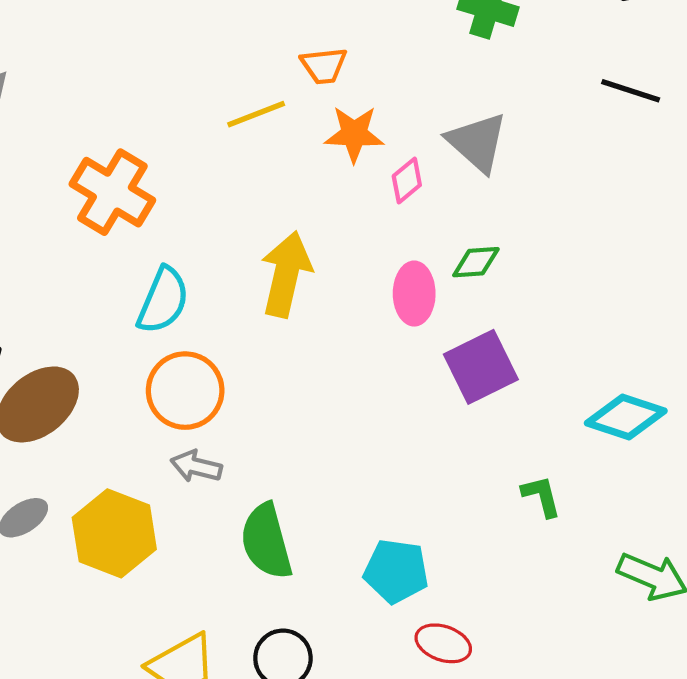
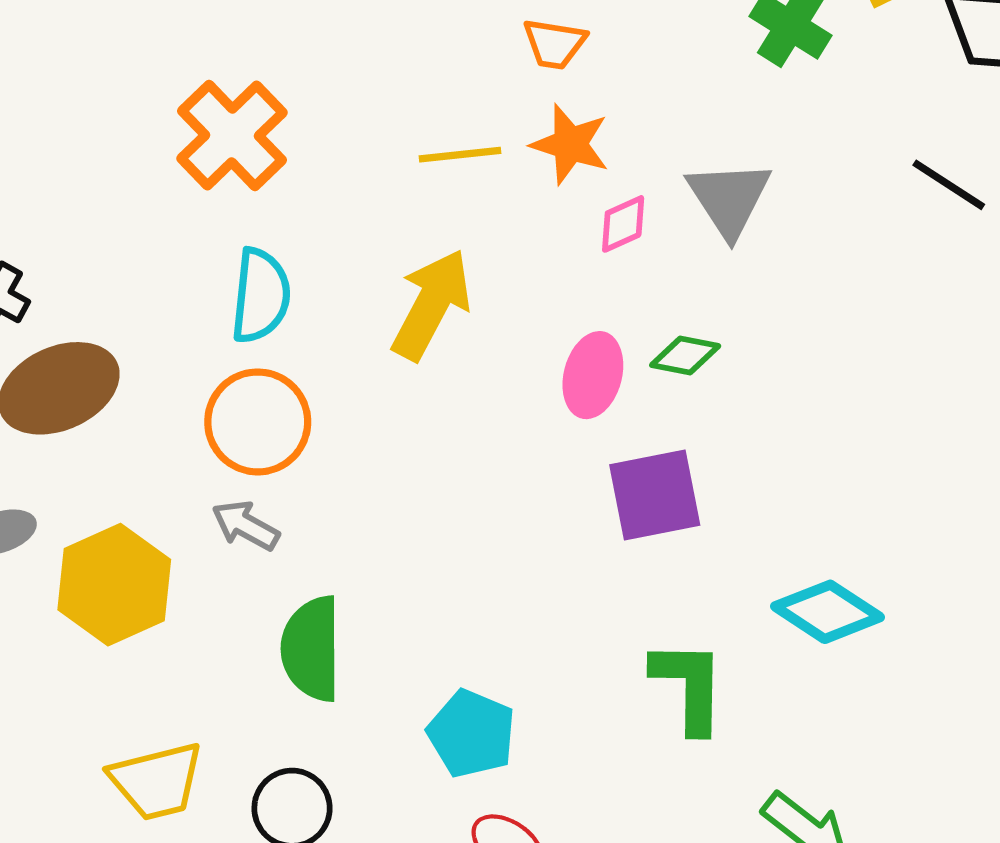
yellow line: (256, 114) -> (460, 155), moved
cyan semicircle: (163, 300) -> (261, 296), turned -32
green L-shape: (541, 496) -> (689, 686), size x1.6

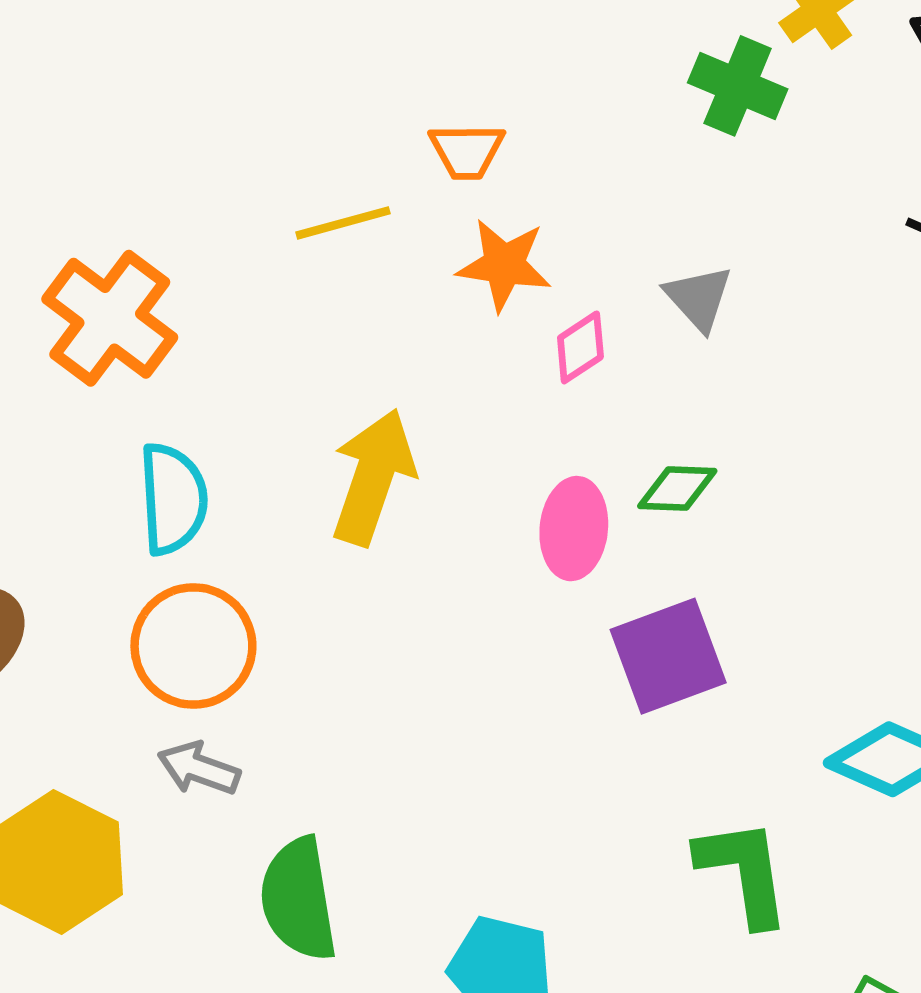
yellow line: (460, 155) -> (343, 223), moved
gray triangle: (729, 199) -> (699, 298), size x0.7

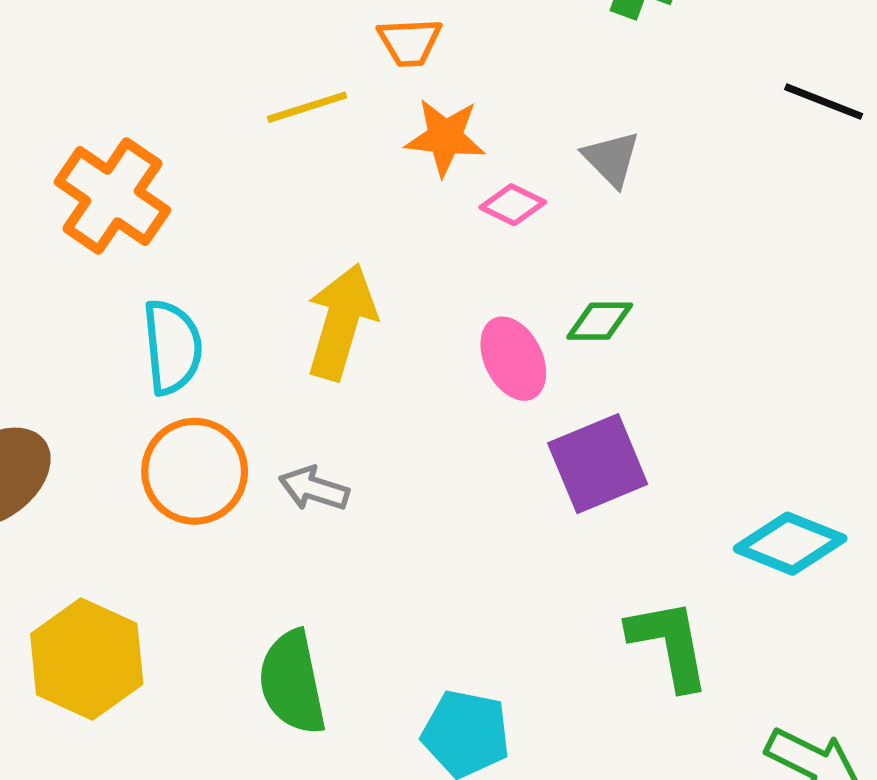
pink diamond: (580, 347) -> (513, 205), turned 62
pink ellipse: (574, 529) -> (513, 359), turned -30
gray arrow: (199, 768) -> (314, 489), moved

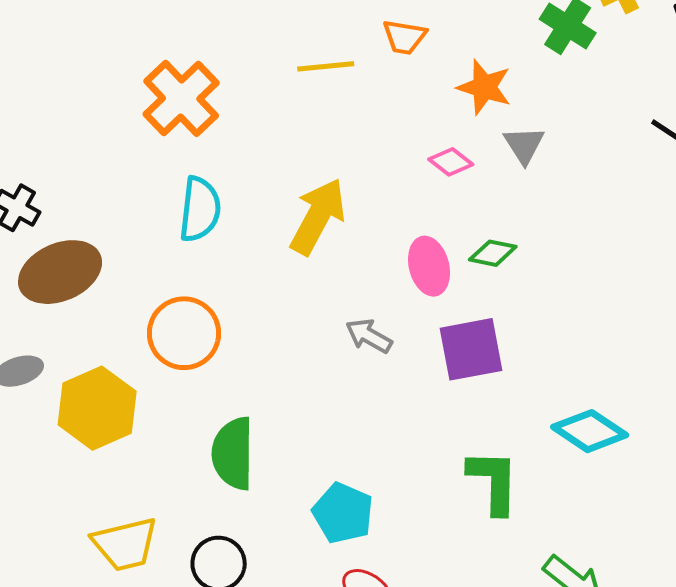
orange star: (445, 137) -> (484, 87), moved
orange circle: (195, 471) -> (184, 333), moved
gray arrow: (314, 489) -> (369, 336), moved

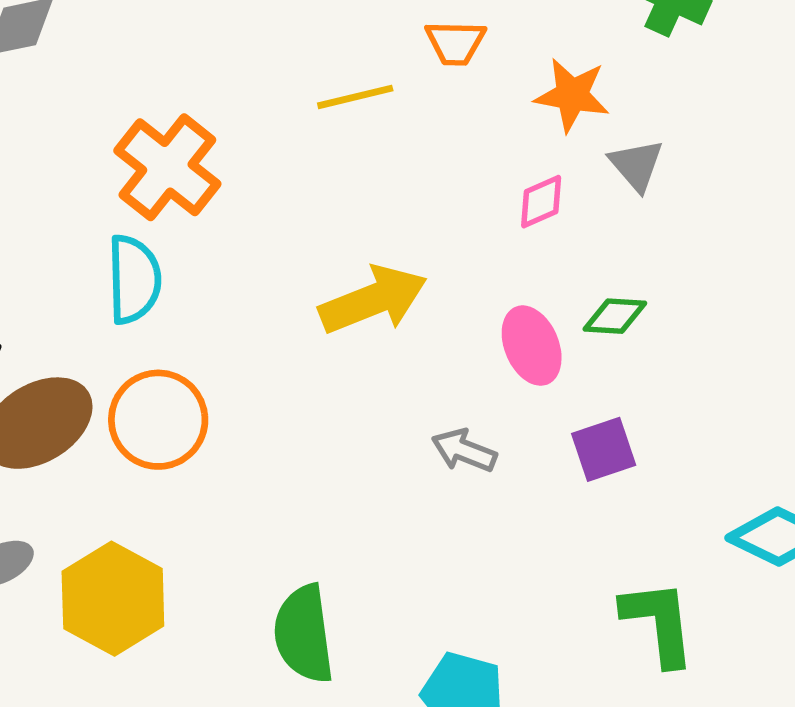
pink diamond: (451, 162) -> (541, 202), turned -54
cyan semicircle: (200, 209) -> (134, 279), moved
yellow arrow: (318, 216) -> (373, 300), turned 48
orange circle: (184, 333) -> (158, 420), moved
purple square: (471, 349) -> (604, 449), size x0.7

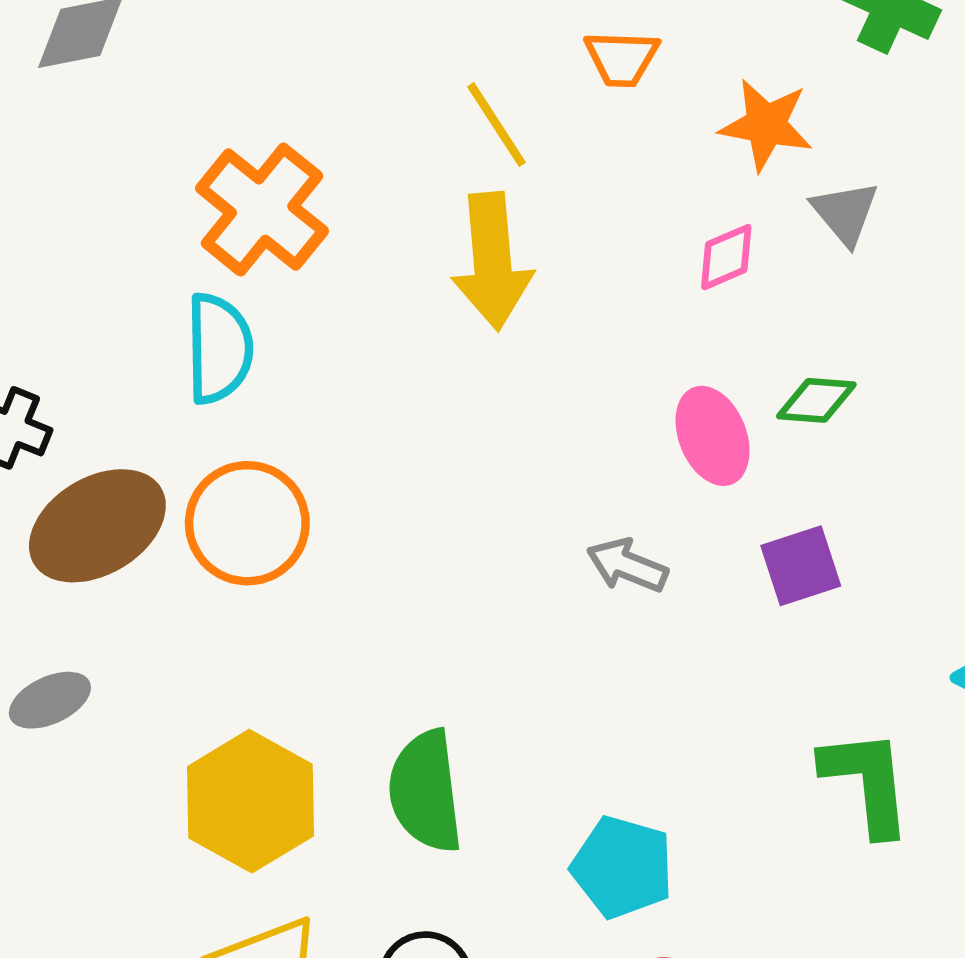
yellow line: (355, 97) -> (496, 125), turned 70
yellow arrow: (373, 300) -> (492, 261), moved, turned 106
yellow hexagon: (113, 599) -> (250, 801), moved

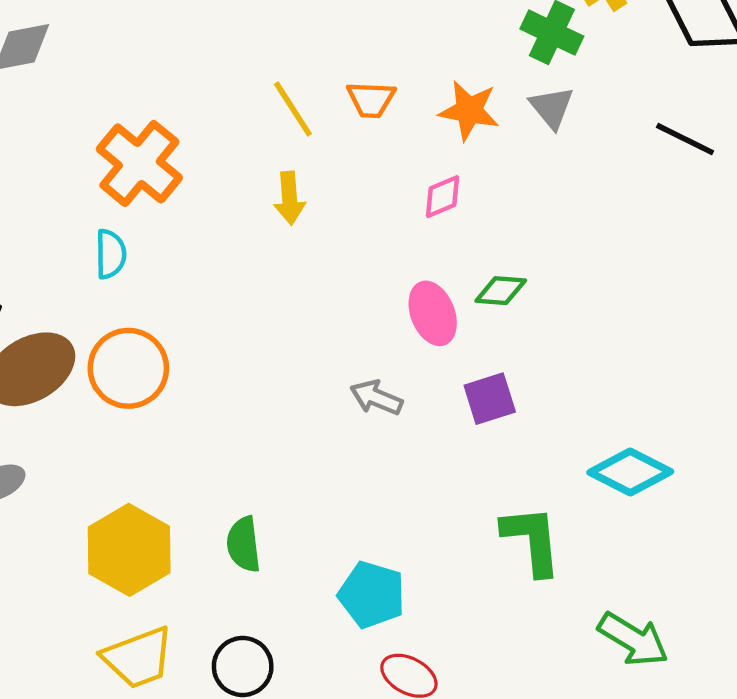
orange trapezoid: (622, 58) -> (371, 99), moved
gray triangle: (845, 213) -> (552, 107), moved
yellow arrow: (492, 261) -> (289, 198), size x0.6
cyan semicircle: (219, 348) -> (111, 254), size x0.7
green semicircle: (426, 791) -> (244, 544), size x0.7

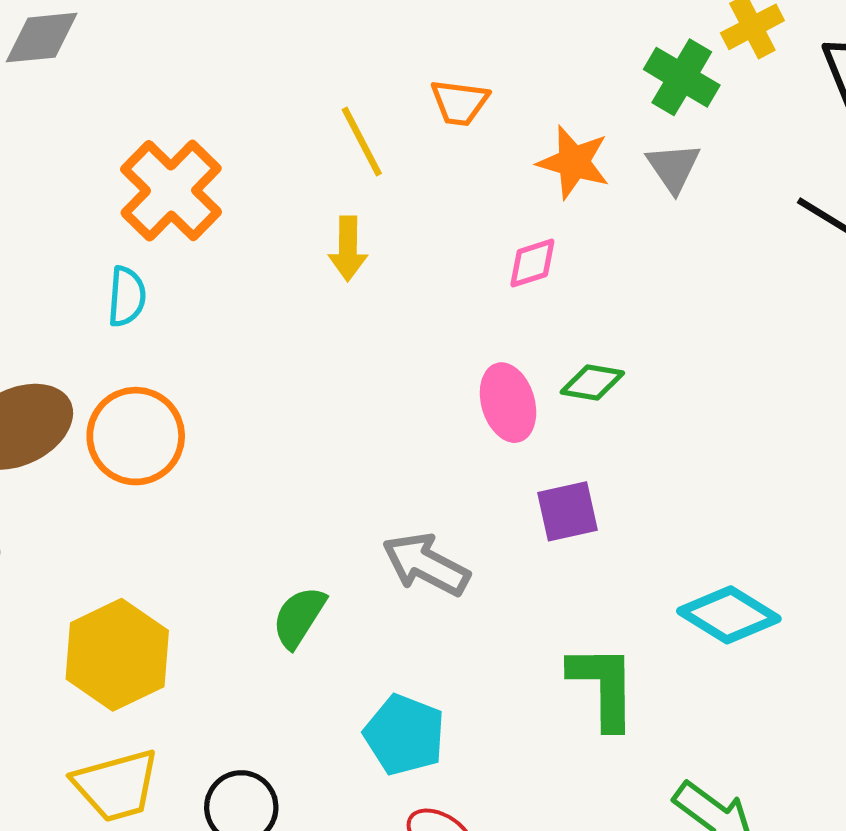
orange trapezoid: (371, 99) -> (460, 103), moved
gray arrow: (376, 398) -> (426, 564), moved, size x1.4
green semicircle: (244, 544) -> (299, 617), moved, turned 34

